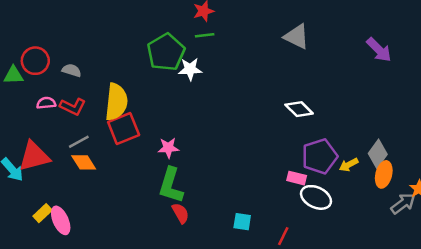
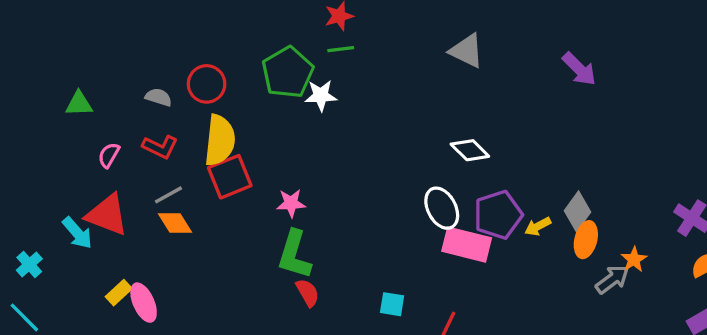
red circle: (35, 61) -> (207, 84), moved
pink semicircle: (46, 103) -> (109, 155), moved, turned -54
red triangle: (34, 156) -> (107, 215), turned 36
pink rectangle: (297, 178) -> (467, 245), size x1.8
white ellipse: (316, 197) -> (442, 208), moved, turned 36

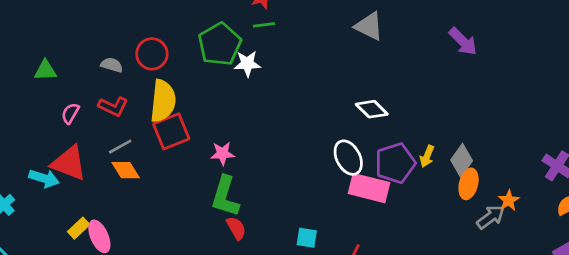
yellow arrow: (538, 226) -> (427, 156), moved, turned -40
cyan arrow: (77, 233) -> (44, 178), turned -32

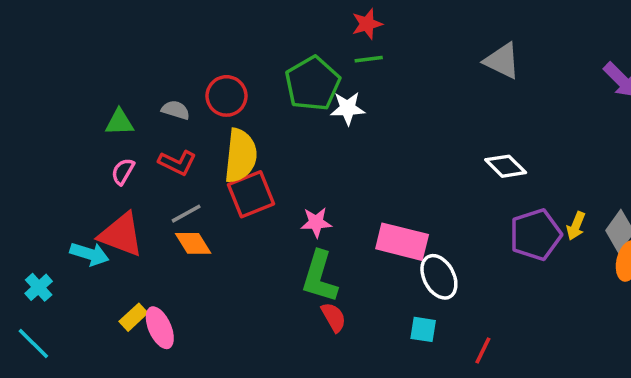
green triangle: (45, 70) -> (119, 122), moved
white ellipse: (348, 158) -> (439, 277), moved
pink rectangle: (369, 188) -> (402, 242), moved

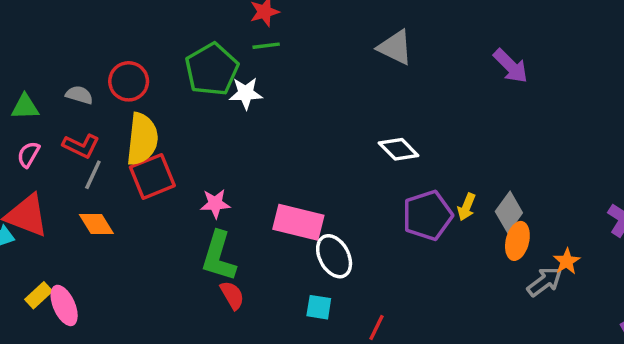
gray line: (186, 214) -> (93, 175), moved, turned -36

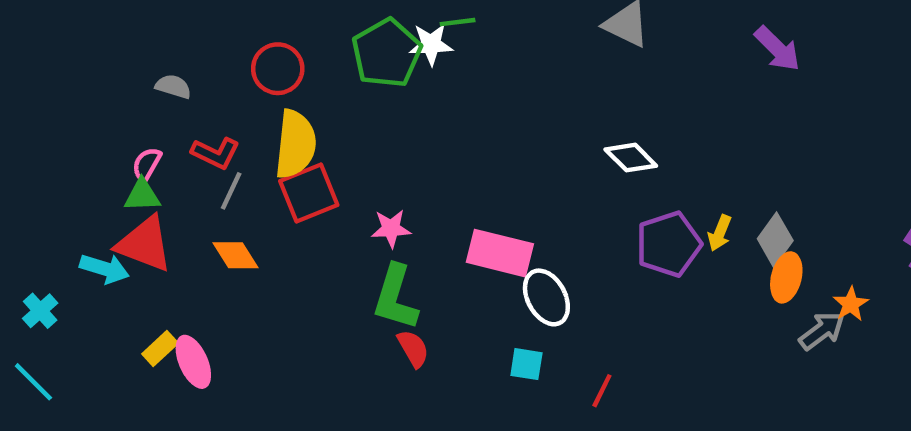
white star: (246, 93) -> (431, 44), moved
gray semicircle: (79, 95) -> (173, 86), moved
green triangle: (25, 107) -> (142, 195), moved

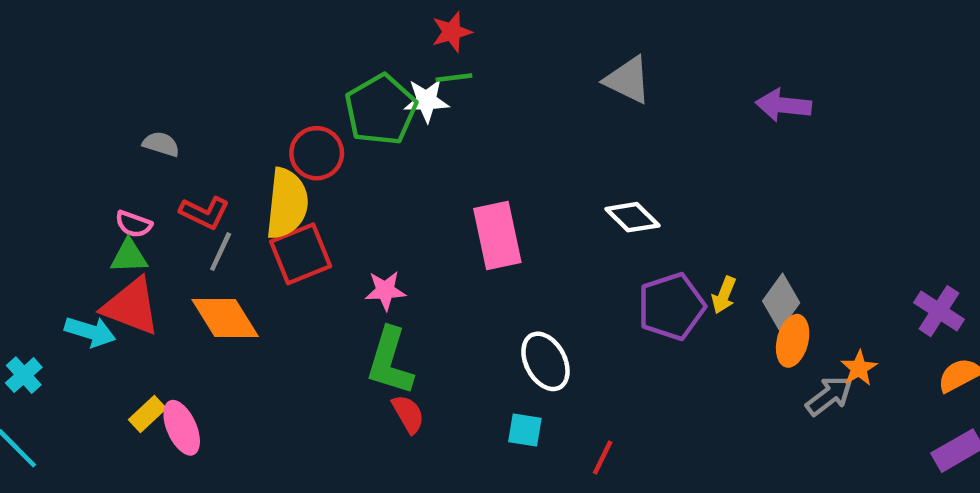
purple arrow: (777, 49) -> (783, 105), turned 141
red circle: (278, 69) -> (317, 153), moved
pink semicircle: (147, 164) -> (134, 224), turned -100
pink rectangle: (500, 253) -> (497, 236), moved, turned 64
orange diamond: (236, 255) -> (225, 318), size x1.4

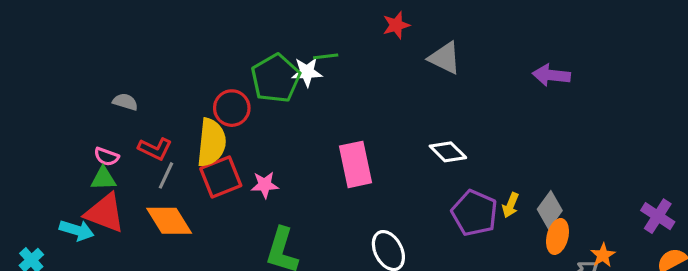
red star: (452, 32) -> (396, 25), moved
pink star: (385, 290) -> (265, 185), moved
purple pentagon: (671, 306) -> (475, 213), turned -30

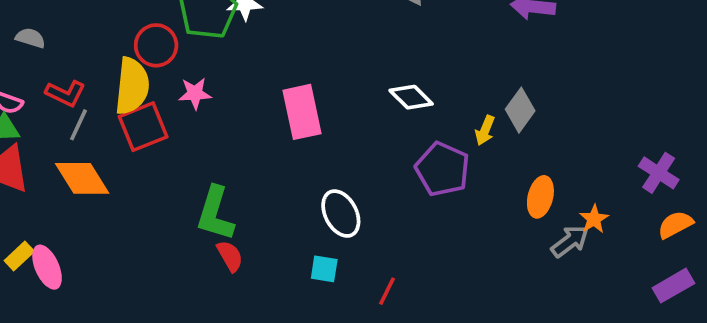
pink star: (265, 185) -> (195, 93), moved
yellow arrow: (511, 205) -> (485, 130), moved
gray diamond: (550, 210) -> (520, 110), moved

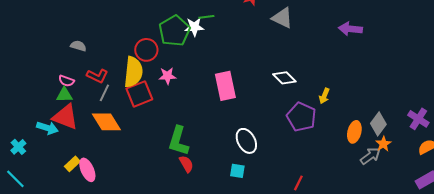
gray diamond: (520, 110) -> (378, 124), moved
red line: (387, 291) -> (298, 183), moved

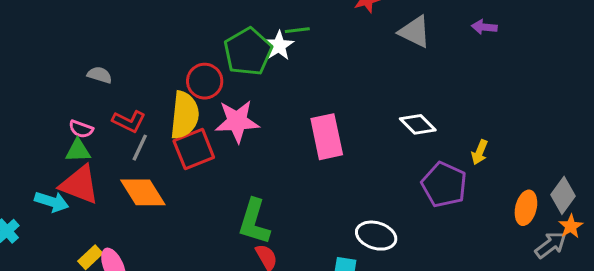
white star: (194, 27) -> (279, 46), turned -30
purple arrow: (350, 29) -> (484, 27), moved, size x0.7
pink star: (167, 76) -> (237, 121), size x1.6
white ellipse: (246, 141) -> (376, 236), moved, turned -45

